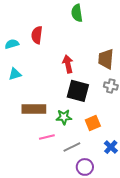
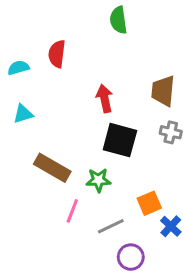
brown rectangle: (34, 109) -> (52, 168), turned 30
orange square: (93, 123) -> (149, 203), moved
pink line: (47, 137) -> (72, 211), turned -56

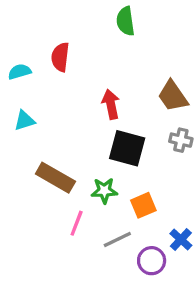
brown trapezoid: (163, 91) -> (173, 96), turned -40
orange square: (149, 203) -> (143, 205), moved
purple circle: (131, 257) -> (152, 261), moved

